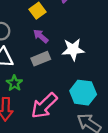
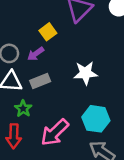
purple arrow: (41, 36) -> (36, 54), moved, turned -77
gray rectangle: (41, 59) -> (40, 81), moved

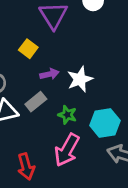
purple arrow: (36, 54) -> (49, 74), moved, turned -140
green star: (23, 109) -> (67, 115), moved

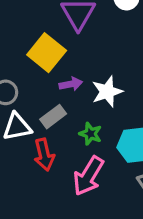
yellow square: (28, 49) -> (47, 53), size x1.6
red arrow: (26, 166) -> (44, 155), moved

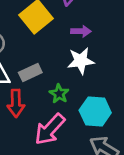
purple arrow: (71, 84) -> (81, 31), moved

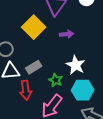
white star: (81, 61) -> (76, 65), moved, turned -30

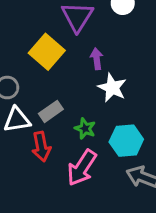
purple arrow: (67, 34) -> (97, 59), turned -88
white star: (76, 65) -> (112, 88), moved

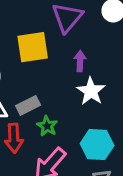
yellow square: (47, 52) -> (33, 47), turned 32
green star: (85, 129) -> (47, 126), moved

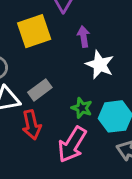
green star: (47, 126) -> (82, 108), moved

